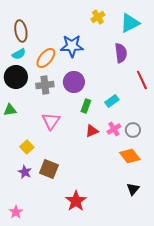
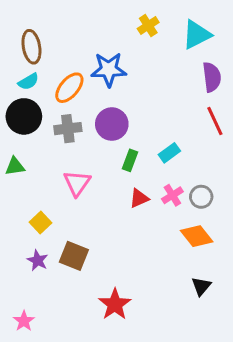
purple semicircle: (121, 53) -> (212, 77), moved

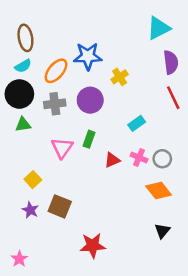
yellow cross: (148, 26) -> (120, 77), moved
green rectangle: (130, 160) -> (89, 139), moved
green triangle: (15, 166) -> (23, 125), moved
pink cross: (172, 195) -> (139, 158), turned -35
red star: (115, 304) -> (93, 245), turned 30

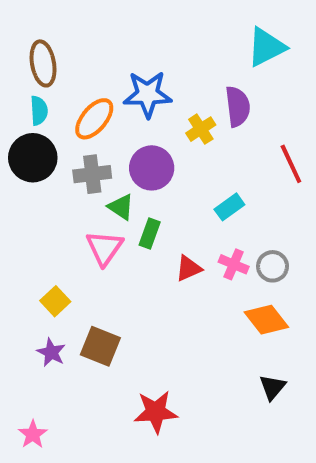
purple semicircle: (171, 62) -> (238, 107), moved
cyan semicircle: (23, 66) -> (39, 111), turned -63
green triangle: (23, 125) -> (121, 207), moved, turned 42

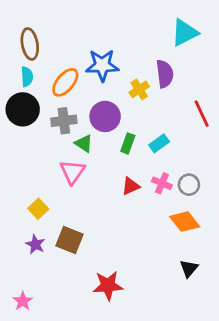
green rectangle: (150, 234) -> (128, 143), moved

